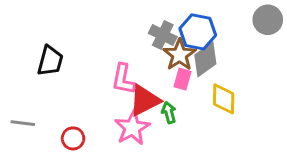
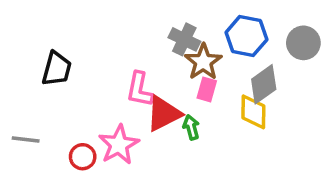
gray circle: (268, 20) -> (303, 43), moved
blue hexagon: (198, 32) -> (246, 36), moved
gray diamond: (205, 59) -> (264, 84), moved
pink star: (132, 128) -> (119, 145), moved

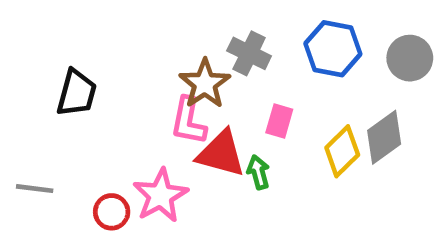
brown star: (203, 62) -> (205, 84), moved
gray diamond: (264, 84) -> (384, 137), moved
yellow diamond: (253, 112) -> (342, 151), turned 45
red triangle: (164, 114) -> (221, 154), turned 42

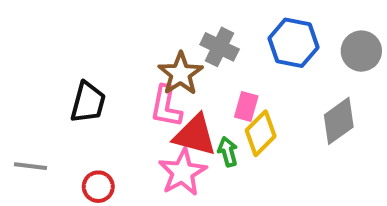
black trapezoid: (77, 93) -> (88, 102), moved
yellow diamond: (342, 151) -> (261, 133), moved
pink star: (160, 196) -> (183, 172), moved

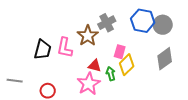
gray cross: (220, 47) -> (107, 23), turned 36
gray circle: (361, 51) -> (163, 25), moved
pink L-shape: (166, 107) -> (65, 48), moved
red triangle: (195, 135) -> (95, 66), size x0.6

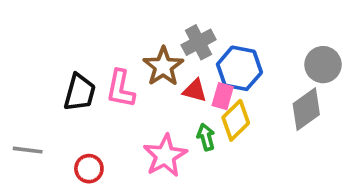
blue hexagon: (143, 21) -> (239, 68), moved
gray circle: (163, 25) -> (323, 65), moved
red triangle: (95, 66) -> (195, 91), moved

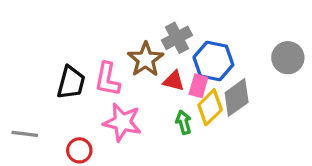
gray diamond: (306, 109) -> (237, 97), moved
pink star: (165, 156) -> (122, 122), moved, turned -30

